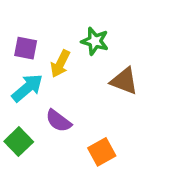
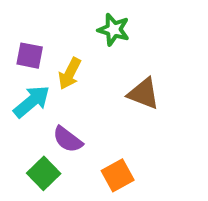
green star: (95, 41) -> (114, 30), moved
green square: (19, 142) -> (44, 173), moved

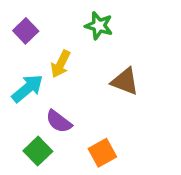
purple square: (30, 56) -> (26, 31), moved, turned 35

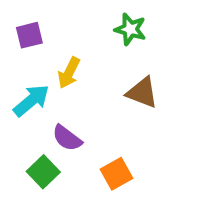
green star: (99, 26) -> (130, 29), moved
purple square: (26, 31) -> (29, 35), turned 30

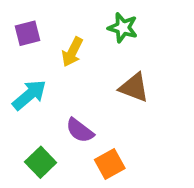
yellow arrow: (69, 73) -> (72, 52), moved
purple semicircle: (67, 138) -> (80, 130), moved

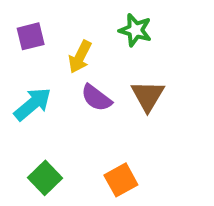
brown triangle: (134, 87) -> (148, 96), turned 40
purple semicircle: (80, 130) -> (96, 98), moved

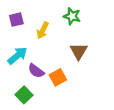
purple semicircle: (96, 98) -> (36, 71), moved
orange square: (121, 180) -> (58, 77), moved

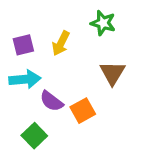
purple square: (16, 20) -> (23, 45), moved
cyan arrow: (17, 56) -> (25, 79), turned 35

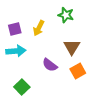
purple semicircle: (51, 101) -> (50, 65), moved
orange square: (83, 111) -> (78, 71), moved

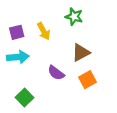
yellow arrow: (39, 28) -> (44, 31), turned -56
brown triangle: (72, 47) -> (81, 53), turned 30

